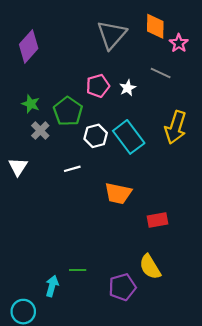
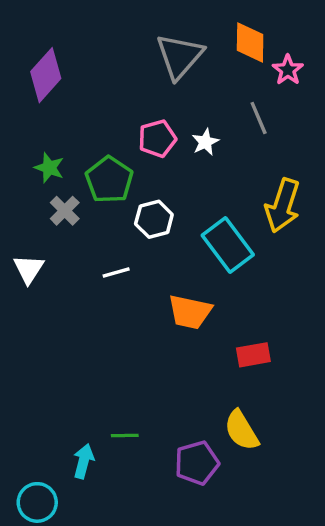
gray line: (161, 73) -> (259, 118), turned 42
cyan rectangle: (129, 137) -> (228, 245), moved

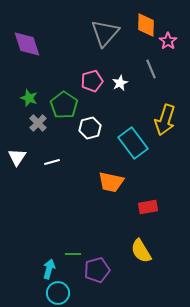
purple diamond: (46, 75) -> (27, 44), turned -60
white line: (116, 272) -> (52, 162), moved
purple pentagon: (197, 463) -> (97, 270), moved
cyan circle: (37, 502) -> (58, 293), moved

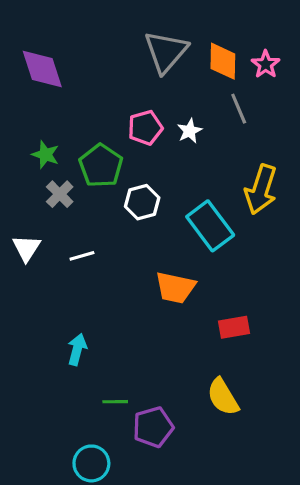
orange diamond: (146, 25) -> (223, 61), moved
cyan arrow: (49, 269) -> (77, 349), moved

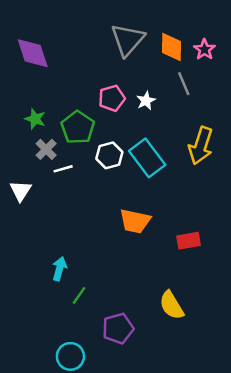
cyan rectangle: (210, 226) -> (147, 158), moved
white line: (82, 256) -> (63, 169), moved
red rectangle: (234, 327) -> (189, 241), moved
green line: (115, 402) -> (79, 296), moved, turned -54

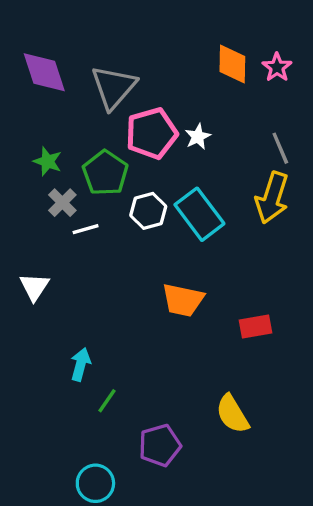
gray triangle: (128, 40) -> (114, 87), moved
gray line: (184, 84) -> (280, 148), moved
pink pentagon: (112, 98) -> (152, 133), size x1.4
white triangle: (20, 191) -> (34, 287), moved

